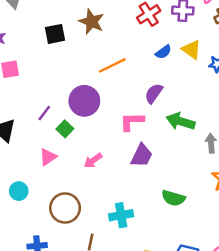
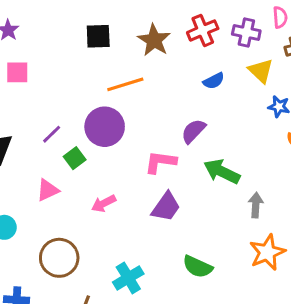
brown star: (91, 22) -> (154, 40), moved
black square: (55, 34) -> (98, 36), moved
yellow triangle: (191, 50) -> (261, 71), moved
orange line: (112, 65) -> (125, 84), moved
cyan cross: (121, 215) -> (128, 278), turned -30

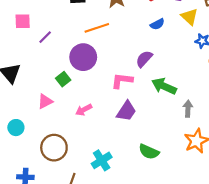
purple line: (52, 134) -> (45, 37), moved

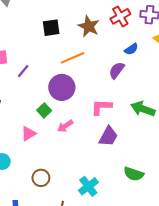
purple semicircle: (144, 59) -> (117, 70), moved
pink arrow: (84, 110) -> (65, 126), moved
brown circle: (54, 148) -> (41, 178), size x0.7

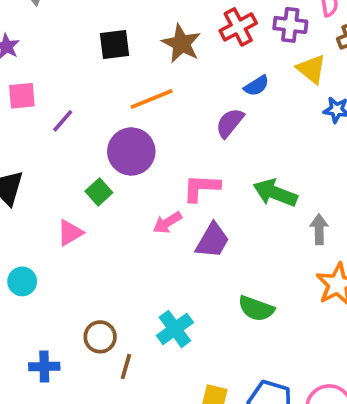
pink arrow: (65, 126) -> (167, 223), moved
brown circle: (41, 178) -> (100, 337), moved

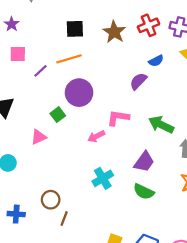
orange line: (152, 99) -> (69, 59), moved
purple trapezoid: (213, 241) -> (144, 162), moved
cyan cross: (175, 329) -> (103, 178), moved

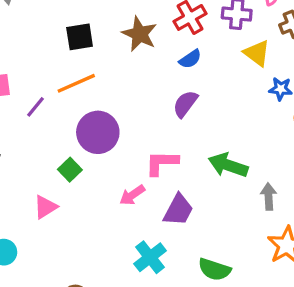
blue semicircle: (156, 61) -> (190, 59), moved
purple trapezoid: (144, 162) -> (178, 210), moved

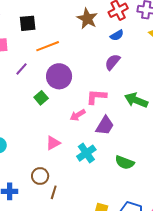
black square: (80, 37) -> (28, 23), moved
purple line: (36, 107) -> (22, 69), moved
pink triangle: (45, 207) -> (53, 143), moved

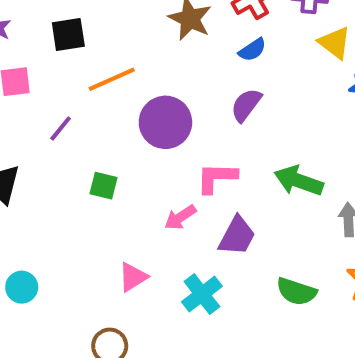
purple circle: (59, 76) -> (165, 122), moved
green square: (41, 98) -> (104, 186), turned -32
green semicircle: (125, 162) -> (296, 292), moved

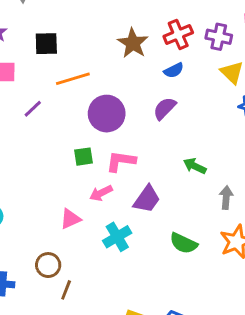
pink L-shape: (217, 178) -> (121, 161), moved
green arrow: (299, 181) -> (195, 166), size x0.7
green square: (104, 186) -> (83, 157), moved, turned -30
pink arrow: (180, 217) -> (101, 193), moved

